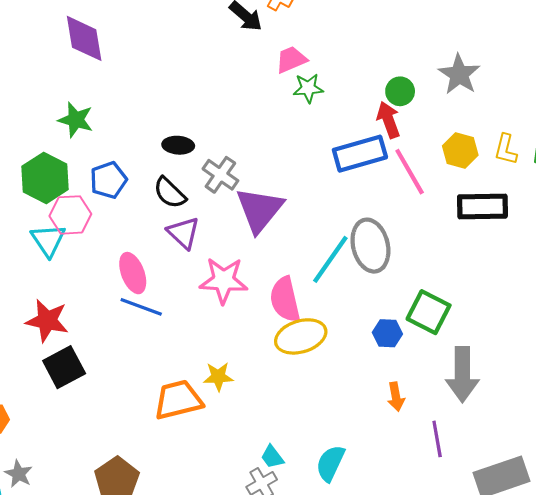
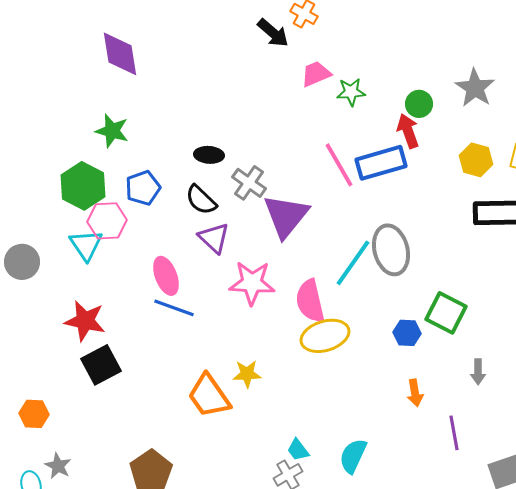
green star: (308, 88) -> (351, 92), moved
pink line: (410, 172) -> (339, 165), moved
gray arrow: (462, 374) -> (478, 372), size x0.5
orange trapezoid: (178, 400) -> (209, 396), turned -111

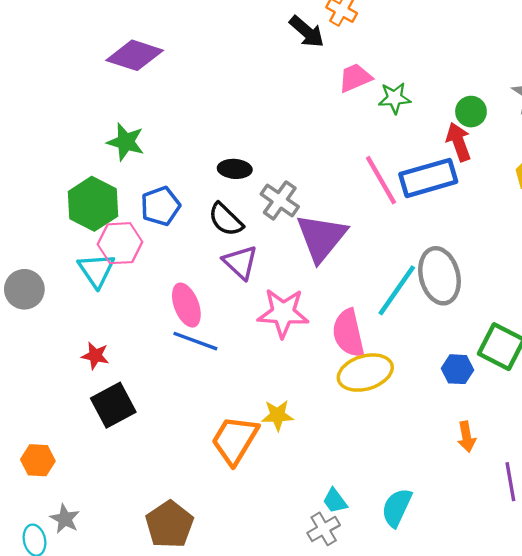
purple diamond: (120, 54) -> (135, 55), turned -63
red star: (85, 321) -> (95, 356), size x0.6
orange trapezoid: (209, 396) -> (235, 440), turned 66

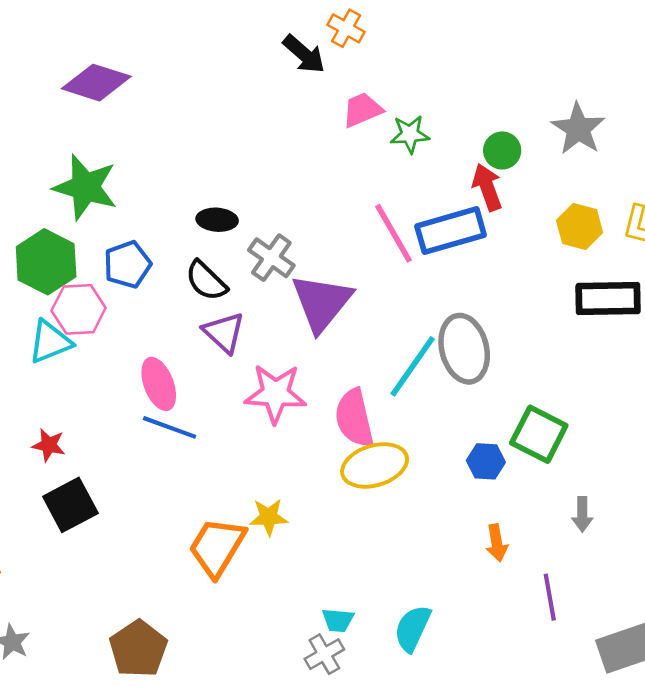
green star: (126, 142) -> (85, 187), size x1.4
cyan triangle: (96, 270) -> (50, 342), turned 42
cyan trapezoid: (335, 501) -> (338, 620), turned -48

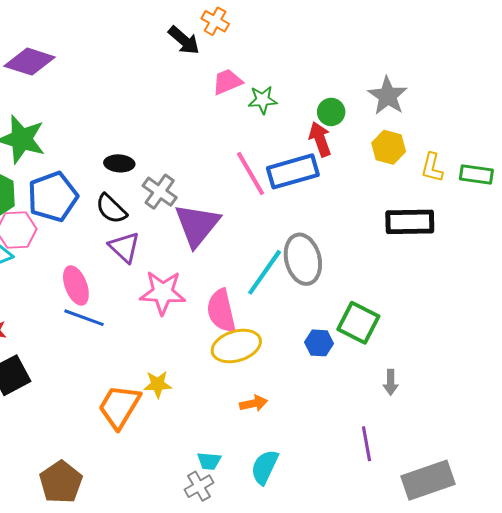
yellow hexagon: (580, 227) -> (389, 147), moved
blue pentagon: (127, 265) -> (53, 197), size x1.4
orange arrow: (497, 543) -> (253, 403), moved, turned -92

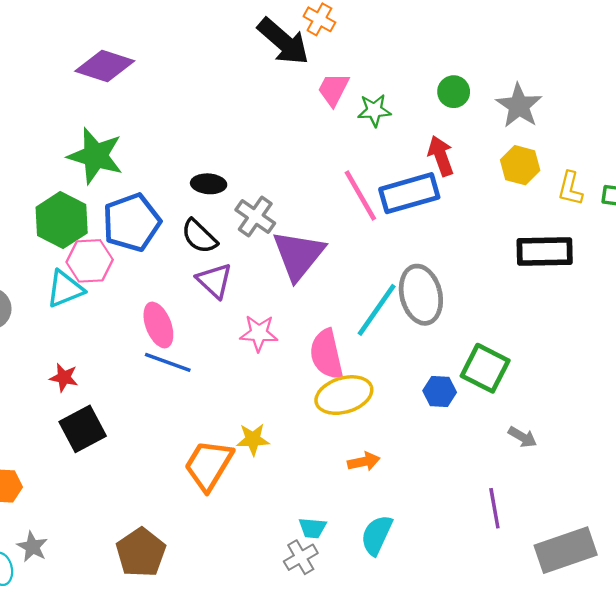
black arrow: (184, 40) -> (283, 41), size x1.4
pink trapezoid: (227, 82) -> (333, 89), turned -40
green circle: (331, 112) -> (454, 92), moved
pink star: (163, 293) -> (259, 333), size x0.7
gray arrow: (391, 382) -> (522, 437), turned -60

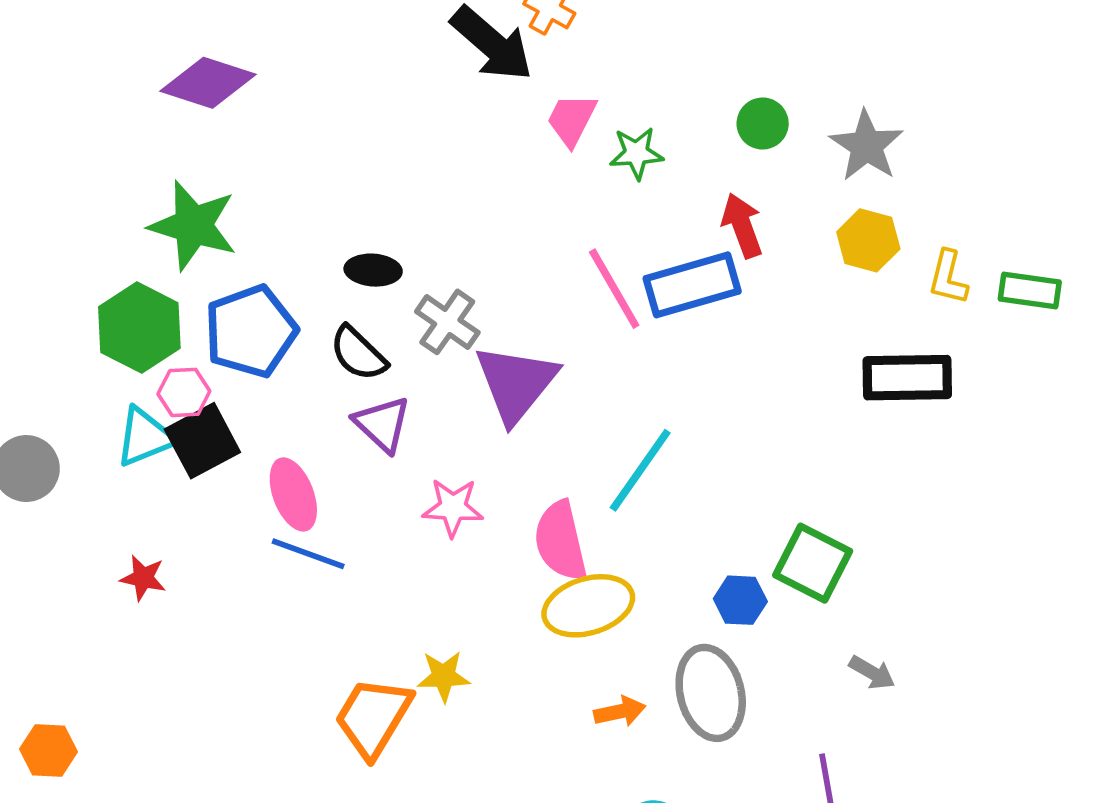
pink hexagon: (90, 261) -> (184, 392), size x0.7
gray ellipse: (421, 295) -> (711, 693), moved
black square: (83, 429) -> (202, 441), moved

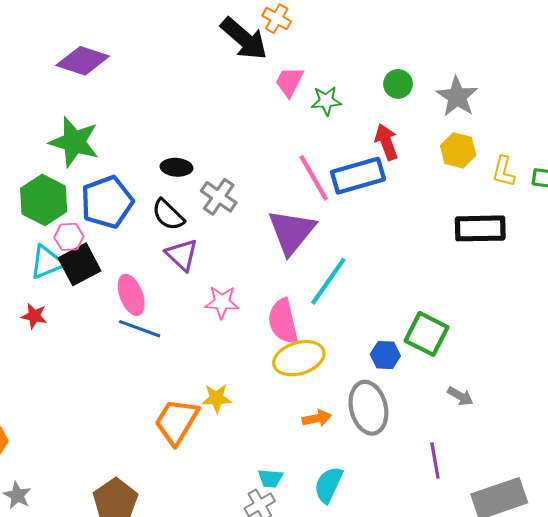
purple triangle: (516, 383) -> (291, 232), moved
red star: (143, 578) -> (34, 316), moved

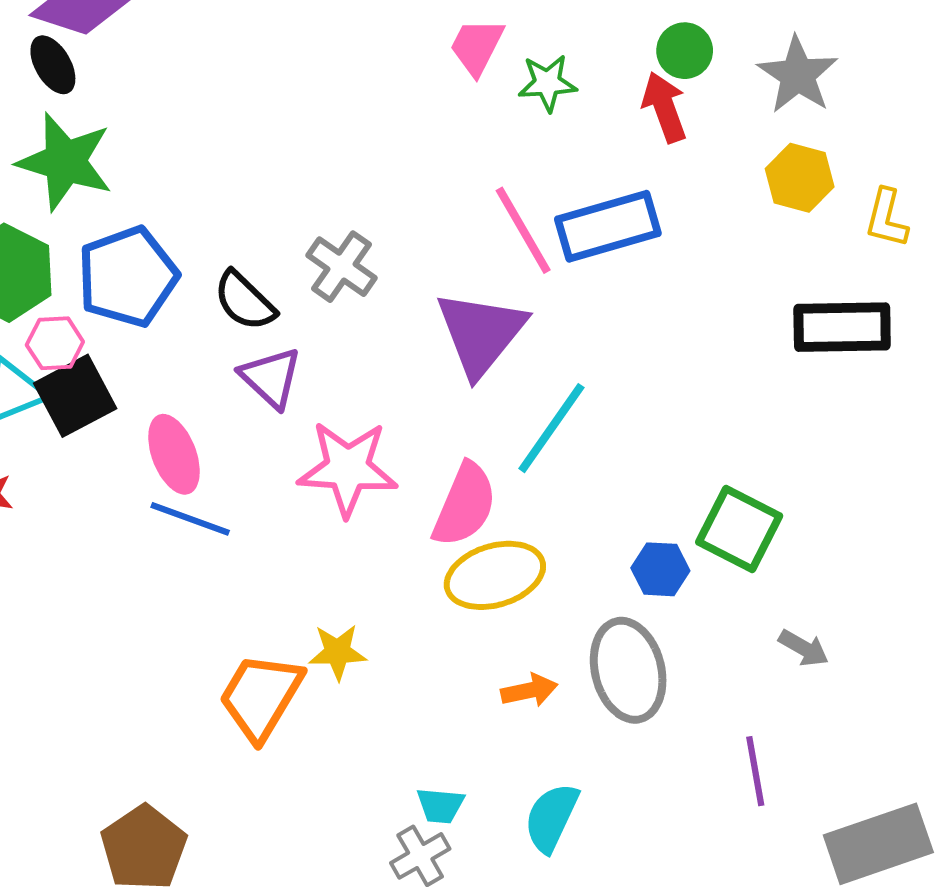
red arrow: (386, 142) -> (664, 107), moved
black ellipse: (177, 167) -> (53, 65), moved, turned 56
pink star: (222, 302) -> (348, 468), size x1.5
pink semicircle: (283, 321) -> (465, 505), turned -144

